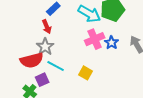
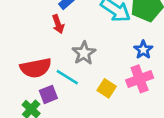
pink cross: (95, 39) -> (140, 79), moved
gray star: (45, 47) -> (84, 53), moved

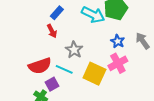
yellow square: (107, 88) -> (94, 74), size x1.6

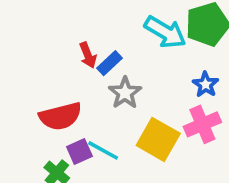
blue rectangle: (57, 13) -> (110, 63), moved
cyan line: (64, 69) -> (103, 150), moved

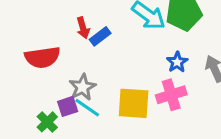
gray star: (125, 93) -> (82, 87), moved
red semicircle: (60, 116) -> (42, 57), moved
yellow square: (158, 139) -> (134, 103), turned -32

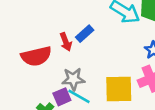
red arrow: (83, 28) -> (66, 42), moved
gray star: (82, 87) -> (73, 79), turned 30

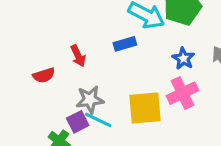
blue rectangle: (85, 34) -> (125, 44), moved, turned 30
red semicircle: (36, 56) -> (44, 75), size x0.6

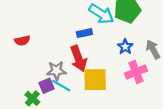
red arrow: (78, 56) -> (78, 58), moved, size x1.6
red semicircle: (44, 75) -> (22, 41), moved
pink cross: (182, 93) -> (136, 72), moved

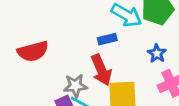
red semicircle: (22, 41) -> (33, 51), size x1.6

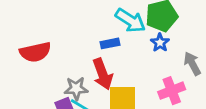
blue star: (157, 53) -> (160, 43), moved

